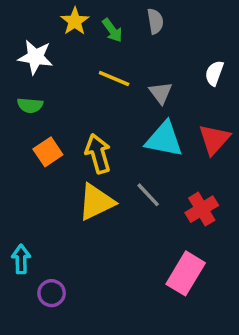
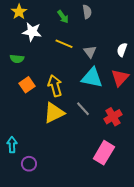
yellow star: (75, 21) -> (19, 12), moved
white star: (35, 57) -> (32, 32), moved
white semicircle: (214, 73) -> (122, 50), moved

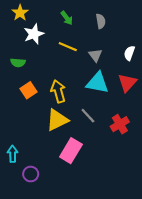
gray semicircle: (87, 12) -> (101, 21), moved
white star: (32, 32) -> (34, 34), turned -30
pink rectangle: (104, 153) -> (71, 151), moved

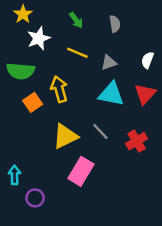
gray triangle: (95, 55) -> (109, 63), turned 48
green semicircle: (18, 63) -> (21, 71), size x1.6
yellow arrow: (58, 91) -> (59, 89), moved

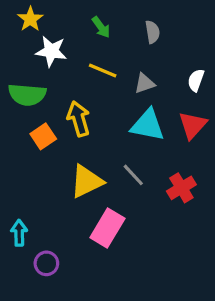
white star: (39, 38) -> (51, 51), turned 30

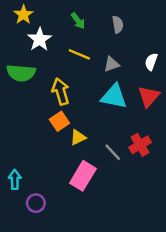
white star: (51, 51) -> (40, 39), turned 30
orange square: (43, 136) -> (59, 121), moved
gray line: (133, 175) -> (113, 152), moved
yellow triangle: (87, 181) -> (78, 137), moved, size x0.6

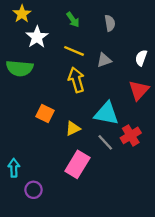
yellow arrow: (61, 91) -> (76, 80), moved
cyan triangle: (114, 96) -> (106, 113), moved
orange square: (59, 121) -> (45, 113), moved, turned -30

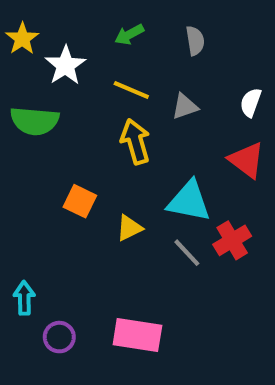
yellow star: (22, 14) -> (22, 39), moved
green arrow: (73, 20) -> (129, 35), turned 98
red triangle: (139, 90) -> (247, 160), turned -35
pink rectangle: (77, 164) -> (137, 335), moved, turned 68

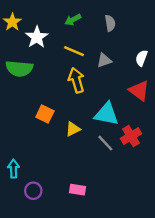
pink rectangle: (137, 335) -> (77, 190), size x0.6

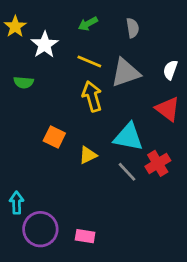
gray triangle: (104, 60) -> (126, 73), size x1.6
green semicircle: (19, 69) -> (24, 82), size x0.6
pink rectangle: (77, 190) -> (85, 236), moved
purple circle: (33, 191) -> (40, 229), size x1.6

